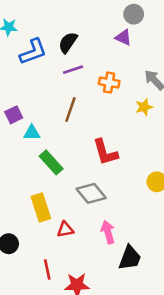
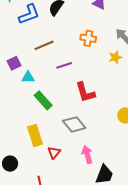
purple line: (73, 70) -> (64, 65), moved
brown line: (70, 110) -> (44, 45), moved, turned 48
red triangle: (65, 230) -> (54, 153), turned -40

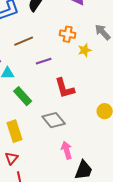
yellow star: (115, 57) -> (85, 50), moved
red triangle: (54, 153) -> (12, 158), moved

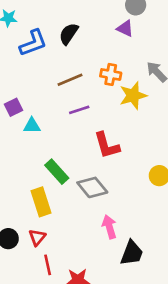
brown line: (24, 41) -> (70, 80), moved
yellow star: (85, 50) -> (133, 95), size x1.5
green rectangle: (23, 96) -> (57, 172), moved

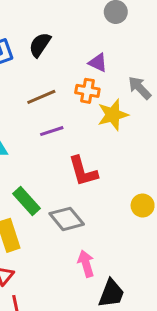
purple triangle: (125, 29) -> (98, 63), moved

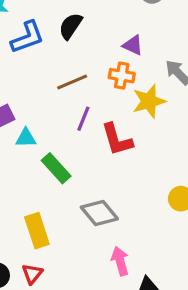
purple line: (52, 131) -> (83, 119), turned -50
red L-shape: (83, 171) -> (117, 140), moved
green rectangle: (26, 201) -> (56, 168), moved

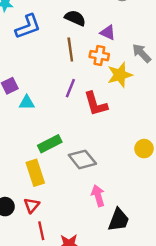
black semicircle: (71, 26) -> (75, 18), moved, turned 80
brown line: (72, 82) -> (70, 49), moved, turned -75
green rectangle: (56, 168) -> (50, 144), moved, turned -75

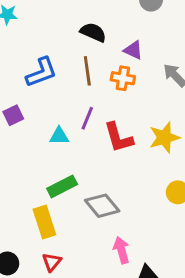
blue L-shape: (28, 27) -> (41, 72), moved
yellow star: (120, 75) -> (164, 137), moved
cyan triangle: (27, 103) -> (59, 136), moved
red triangle: (32, 205) -> (52, 262), moved

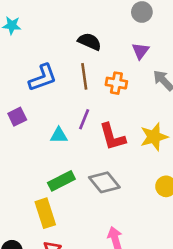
purple triangle: (133, 50) -> (141, 51), moved, turned 42
gray diamond: (102, 206) -> (104, 182), moved

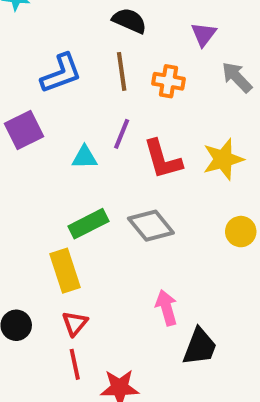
purple square: (17, 117) -> (24, 130), size x1.4

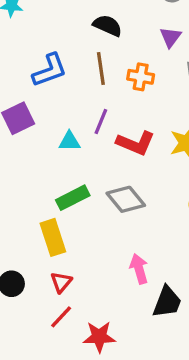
red L-shape: (163, 159) -> (136, 143), turned -51
red line: (75, 364) -> (61, 317), turned 55

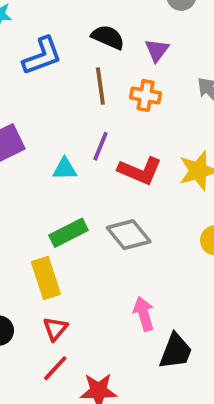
purple triangle: (170, 37) -> (157, 50), moved
blue L-shape: (50, 70) -> (42, 56), moved

